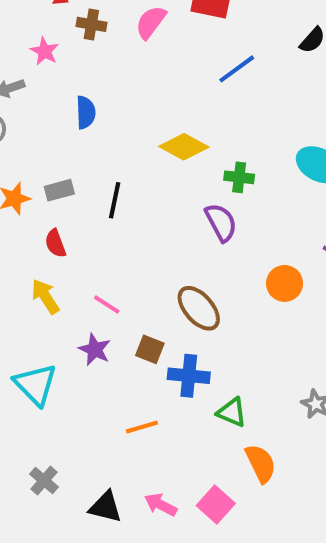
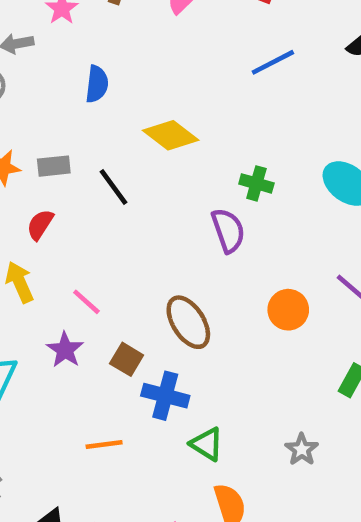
yellow diamond: (184, 147) -> (171, 135), moved
black line: (115, 200) -> (114, 187), turned -57
red semicircle: (55, 243) -> (40, 225), turned 44

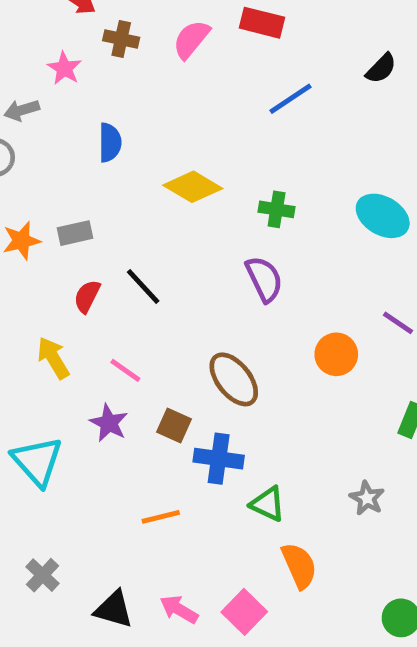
green cross: (256, 183) -> (277, 209), moved
black line: (114, 187) -> (143, 286), moved
red semicircle: (40, 225) -> (87, 296), moved

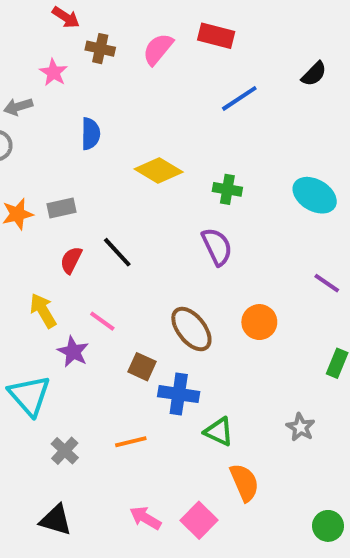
orange circle: (336, 354) -> (259, 322), moved
purple star: (109, 423) -> (73, 352), moved
gray cross: (43, 575) -> (65, 451), moved
black triangle: (114, 609) -> (56, 520), moved

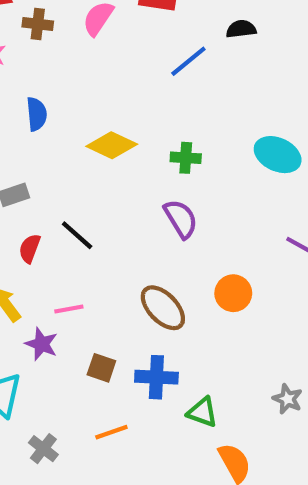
black semicircle: (314, 74) -> (241, 29), moved, turned -136
pink line: (102, 321) -> (69, 309), turned -40
brown square: (142, 367) -> (101, 368), moved

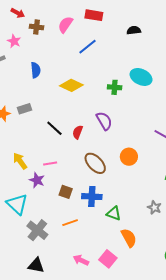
blue line: (188, 61) -> (87, 47), moved
cyan ellipse: (278, 155) -> (141, 77), moved
green cross: (186, 158) -> (115, 87), moved
red semicircle: (30, 248) -> (78, 132), moved
gray cross: (43, 449) -> (37, 230), size x1.5

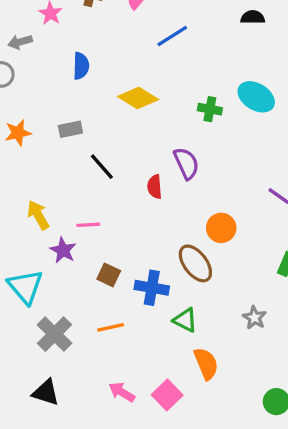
gray rectangle: (24, 109) -> (70, 129), moved
red semicircle: (78, 132) -> (155, 187), moved, turned -32
brown ellipse: (95, 163) -> (195, 263), moved

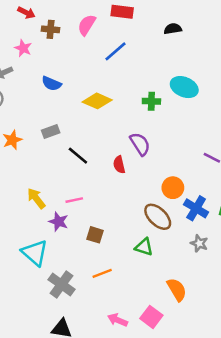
blue semicircle: (81, 66) -> (51, 84), turned 120
blue cross: (152, 288) -> (196, 208), moved, turned 30
gray star: (254, 318) -> (199, 243), moved
green triangle: (185, 320) -> (144, 247), moved

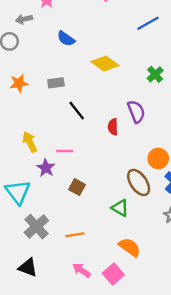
blue line: (116, 51) -> (148, 23), moved
green cross: (151, 101) -> (155, 74), turned 35
orange line: (102, 273) -> (75, 235), moved
orange semicircle: (177, 290) -> (130, 247), moved, turned -35

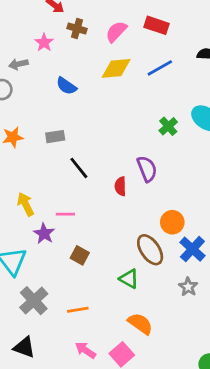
yellow diamond: (105, 64) -> (116, 68), moved, turned -40

